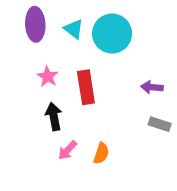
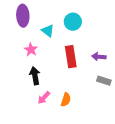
cyan triangle: (74, 29) -> (48, 31), moved
cyan circle: (112, 34) -> (73, 22), size x0.7
red rectangle: (86, 87) -> (71, 57), moved

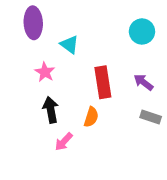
cyan circle: (73, 22) -> (142, 31), moved
purple arrow: (99, 57) -> (143, 82), turned 32
orange semicircle: (66, 100) -> (91, 117), moved

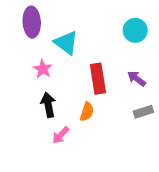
cyan triangle: (69, 45) -> (66, 43), size x1.4
gray rectangle: (151, 117) -> (143, 112), turned -36

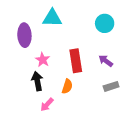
purple ellipse: (32, 22) -> (24, 35), moved
cyan triangle: (66, 43) -> (52, 18), moved, turned -36
pink star: (43, 69) -> (43, 60), moved

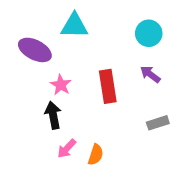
purple ellipse: (24, 35) -> (35, 50), turned -60
purple arrow: (106, 61) -> (150, 74), moved
orange semicircle: (67, 86) -> (96, 155), moved

